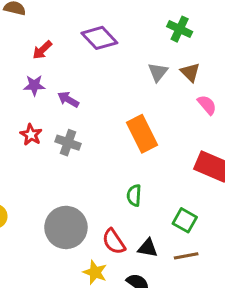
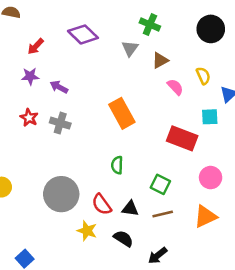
gray triangle: (158, 72) -> (130, 48), moved
brown triangle: (190, 72) -> (160, 60), turned 48

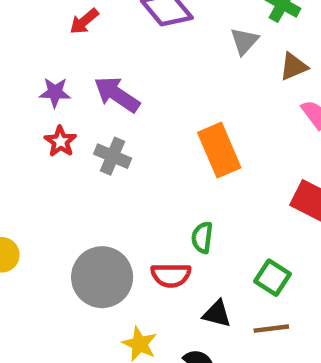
purple star: (30, 76) -> (55, 92), moved
purple arrow: (59, 87) -> (117, 94), size x1.5
red semicircle: (102, 204) -> (171, 275), moved, turned -60

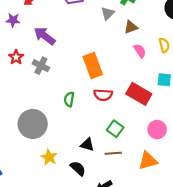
purple star: (55, 92) -> (13, 20), moved
green semicircle: (202, 237) -> (69, 99), moved
red semicircle: (171, 275) -> (103, 95), moved

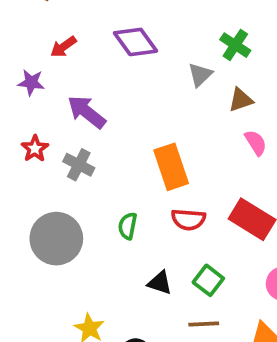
gray circle: (33, 124) -> (56, 239), moved
black triangle: (87, 145) -> (160, 283), moved

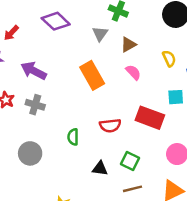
pink semicircle: (256, 143) -> (133, 72), moved
orange rectangle: (171, 167) -> (92, 75), moved
gray circle: (56, 239) -> (30, 153), size x0.7

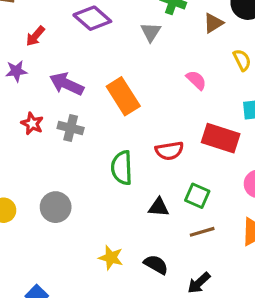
brown triangle: (128, 45) -> (213, 23), moved
orange rectangle: (92, 75) -> (123, 96), moved
green semicircle: (73, 137) -> (122, 168), size x1.5
gray circle: (30, 153) -> (56, 207), moved

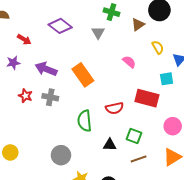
red arrow: (35, 36) -> (24, 40), turned -96
gray circle: (56, 207) -> (61, 155), moved

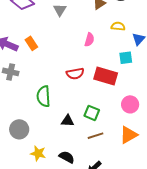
yellow semicircle: (158, 47) -> (118, 26), turned -56
pink semicircle: (129, 62) -> (89, 40), turned 64
orange rectangle: (83, 75) -> (31, 43), moved, size x0.6
red semicircle: (115, 108) -> (75, 74), moved

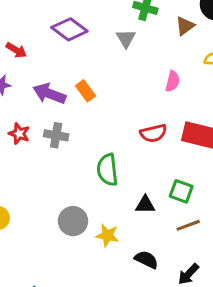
yellow star: (38, 153) -> (107, 235), moved

